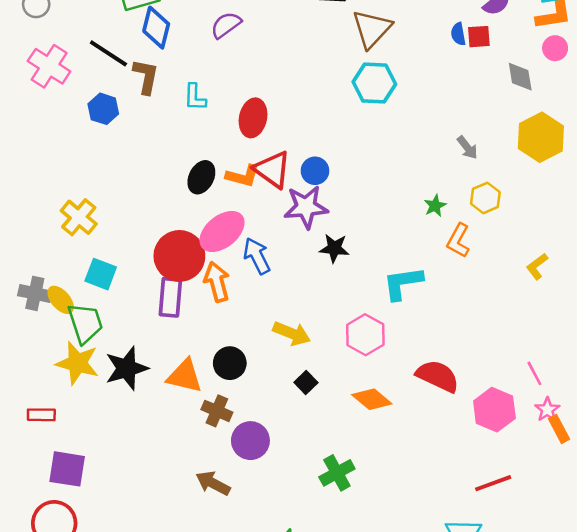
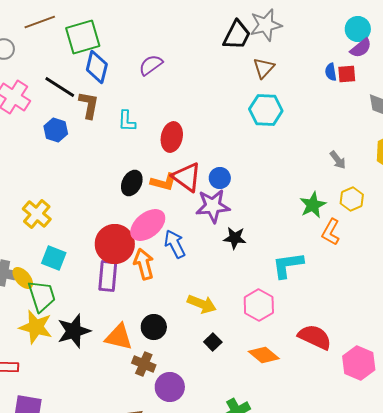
brown triangle: (372, 29) -> (264, 68), size x0.7
green star: (435, 206) -> (313, 205), size x1.5

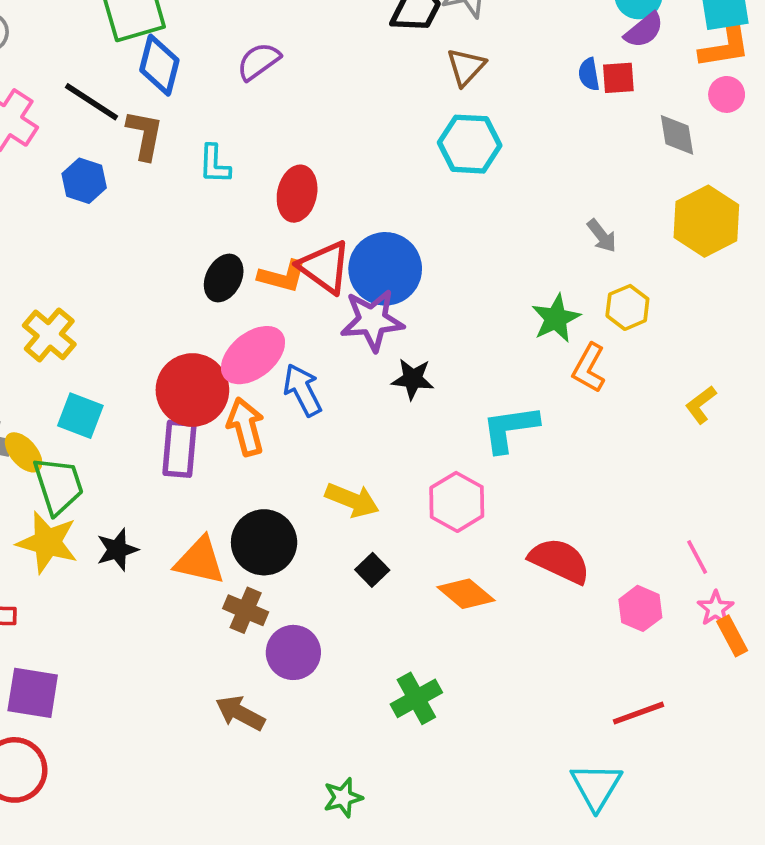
blue circle: (220, 178) -> (385, 269), size x1.8
black circle: (154, 327) -> (264, 542), size x1.4
black star: (74, 331) -> (117, 550), size x0.7
pink hexagon: (359, 363) -> (640, 608), size x0.7

